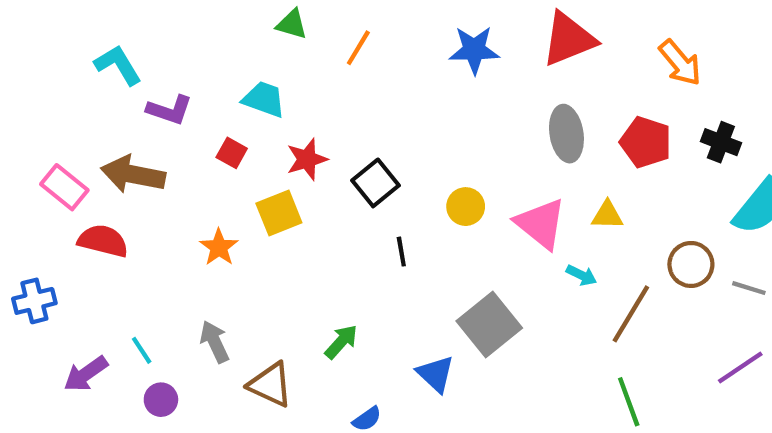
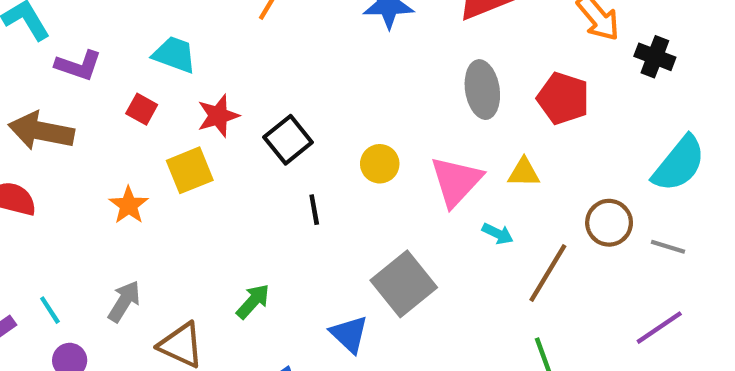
black cross: (721, 142) -> (655, 57), moved
pink triangle: (541, 224) -> (456, 181), turned 34
gray arrow: (215, 342) -> (124, 301), turned 57

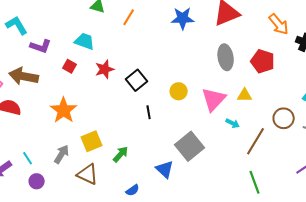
yellow square: (190, 170) -> (92, 141), moved
orange star: (129, 205) -> (64, 110), size x1.5

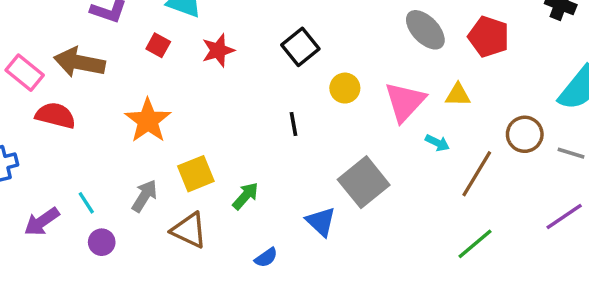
gray ellipse: (226, 57) -> (425, 30), turned -35
black square: (137, 80) -> (300, 47), moved
green line: (255, 182) -> (475, 244), turned 70

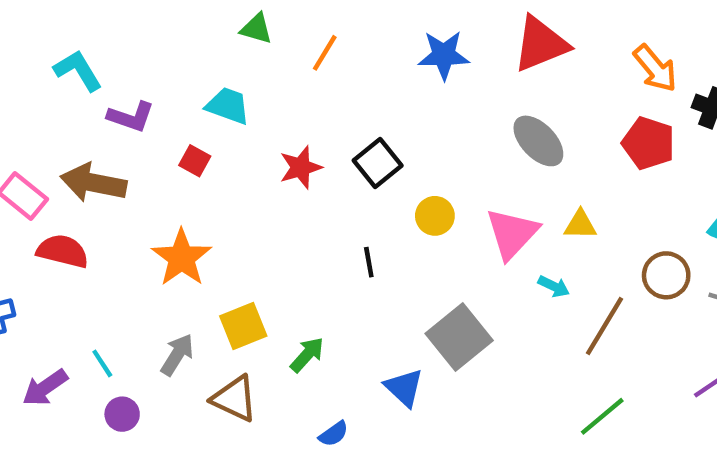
red pentagon: (489, 37) -> (649, 143), moved
red star: (218, 50) -> (301, 167), moved

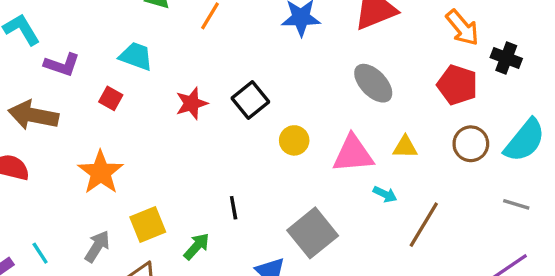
pink triangle: (512, 233) -> (353, 154), turned 42
black line: (369, 262) -> (234, 208), moved
brown circle: (666, 275) -> (471, 144), moved

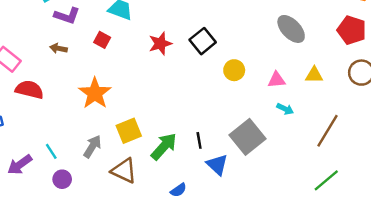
brown arrow: (33, 115) -> (59, 48), moved, size x0.5
pink triangle: (353, 154) -> (277, 80), size x0.6
cyan arrow: (385, 194) -> (285, 109), moved
black line: (234, 208) -> (199, 140), moved
green arrow: (197, 246) -> (164, 146), size x1.4

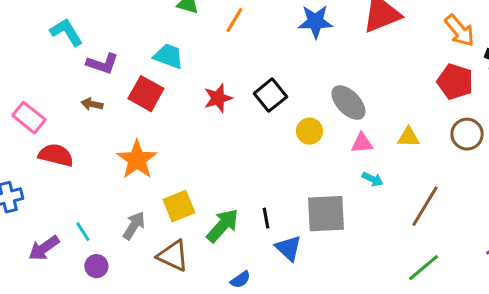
gray ellipse: (291, 29) -> (348, 103), moved
red square: (102, 40) -> (146, 94), size x1.6
gray square: (247, 137) -> (326, 214), turned 36

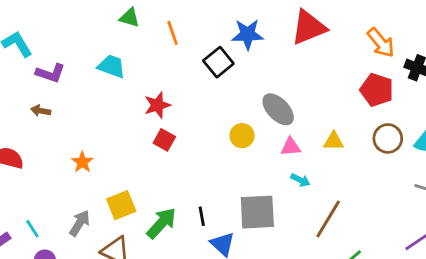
orange line: (234, 20) -> (173, 33), turned -50
red square: (146, 94) -> (164, 140), moved, size x0.7
black square: (270, 95) -> (218, 62), moved
orange star: (137, 160) -> (82, 162), size x0.6
brown line: (425, 206) -> (328, 219), moved

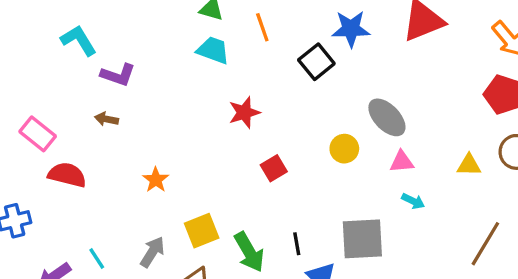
cyan trapezoid: (112, 66) -> (213, 50), moved
red square: (164, 140) -> (274, 168), moved, turned 30
yellow triangle: (334, 141) -> (469, 165), moved
brown line: (328, 219) -> (485, 244), moved
green arrow: (161, 223) -> (249, 252), turned 108

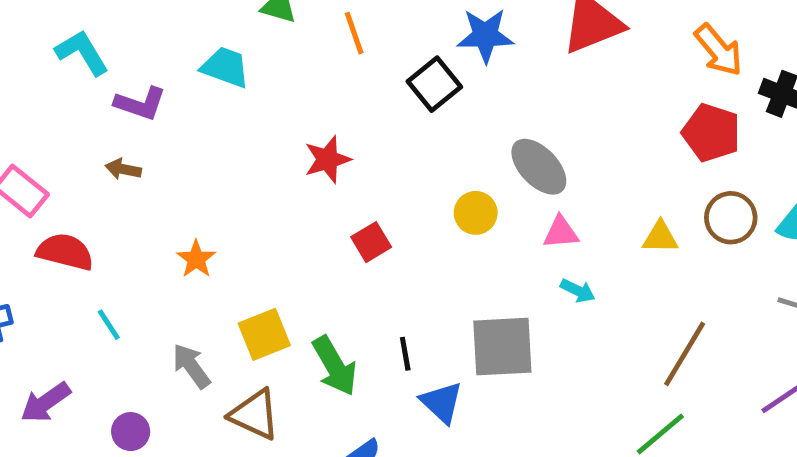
cyan trapezoid: (213, 50) -> (225, 67), moved
gray arrow: (152, 252) -> (191, 366), turned -68
cyan line: (97, 258) -> (109, 325), moved

